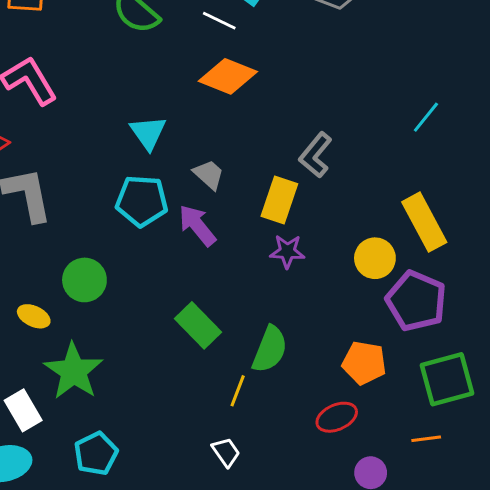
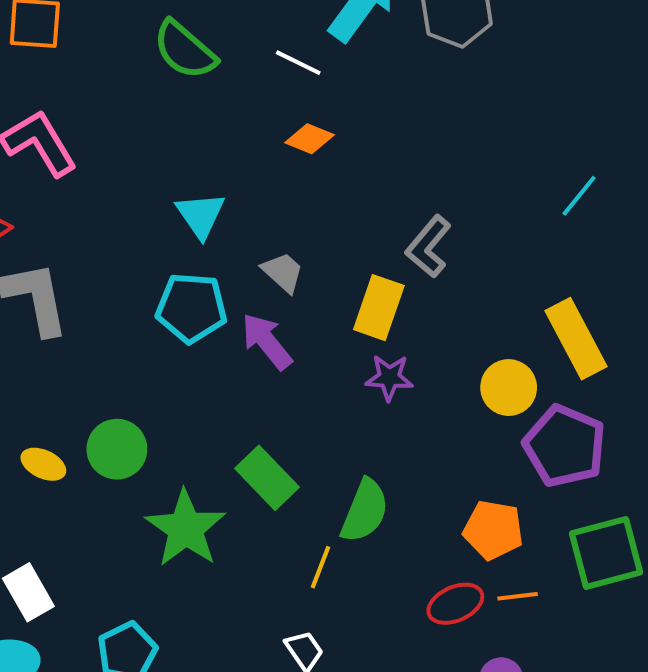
orange diamond: (228, 76) -> (309, 139), size x0.6
green circle: (84, 280) -> (117, 449), moved
green star: (74, 371) -> (186, 528), moved
orange line: (426, 439) -> (518, 596), moved

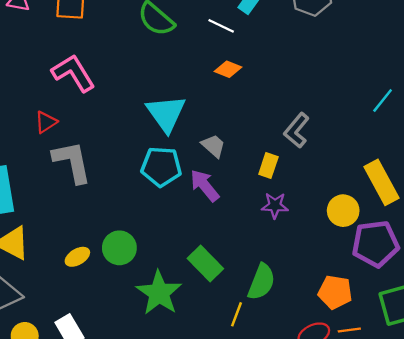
cyan triangle: (201, 215) -> (166, 113), size x1.4
yellow rectangle: (379, 308) -> (268, 165), size x0.7
purple pentagon: (565, 446) -> (375, 244), turned -30
yellow ellipse: (43, 464) -> (77, 257), turned -55

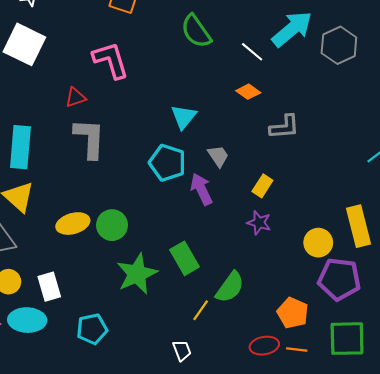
cyan triangle: (166, 113) -> (184, 117), size x0.7
gray L-shape: (297, 130) -> (284, 127), moved, turned -148
yellow ellipse: (77, 257) -> (73, 224), size x1.4

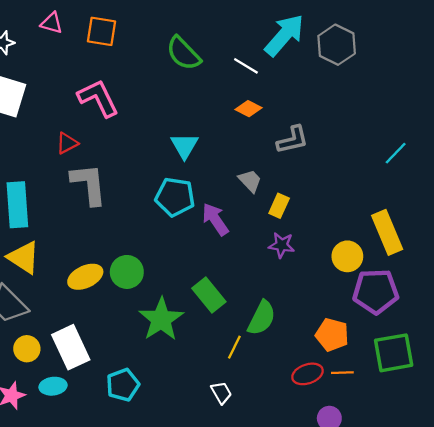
gray trapezoid: (218, 156) -> (250, 181), moved
white rectangle: (49, 287) -> (71, 347), size x1.4
cyan ellipse: (27, 320) -> (53, 386), size x0.7

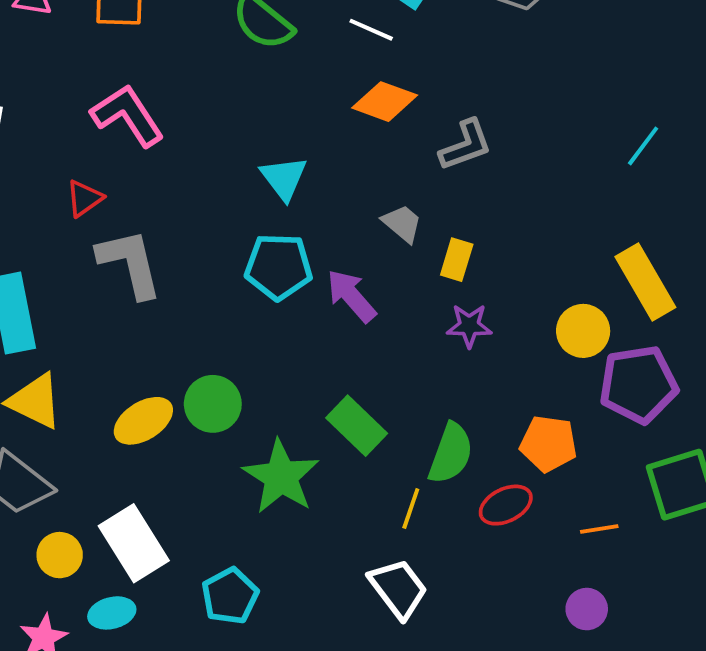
orange diamond: (249, 109) -> (385, 102), size x1.4
orange pentagon: (332, 335) -> (549, 444), moved
red ellipse: (307, 374) -> (506, 505), moved
white trapezoid: (221, 393) -> (398, 589), size x1.6

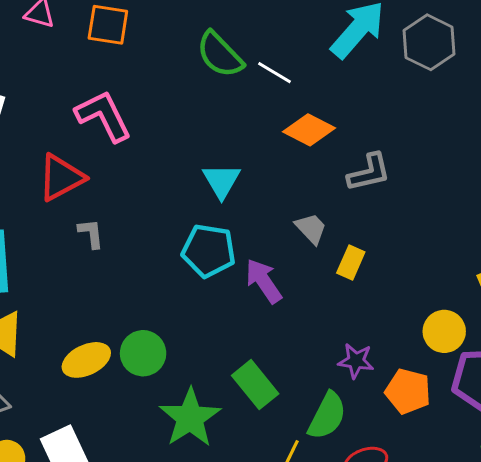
white line: (371, 30) -> (275, 73), moved
red triangle: (84, 198) -> (61, 178), size x1.6
gray L-shape: (130, 263) -> (91, 233), size x0.5
purple star: (469, 326) -> (356, 361), moved
orange pentagon: (549, 444) -> (408, 391), moved

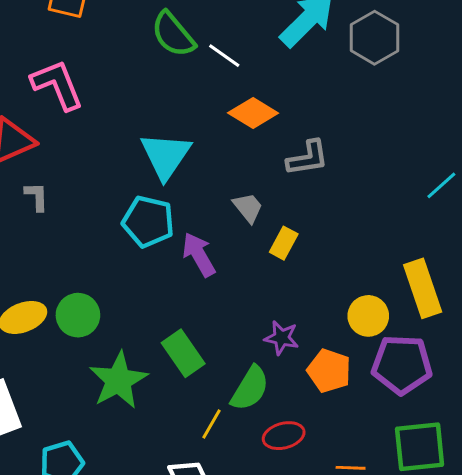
cyan triangle: (221, 181) -> (166, 156), size x1.4

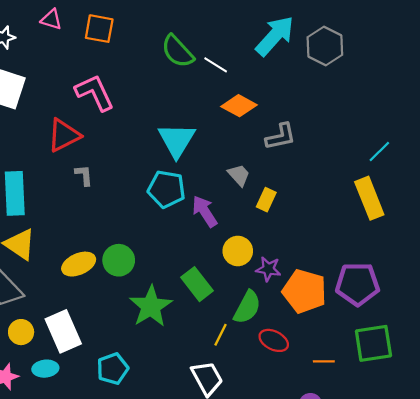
yellow rectangle: (423, 288) -> (369, 198), moved
yellow circle: (368, 316) -> (238, 251), moved
orange pentagon: (329, 371) -> (304, 291), size x1.4
red ellipse: (284, 436) -> (274, 340), turned 44

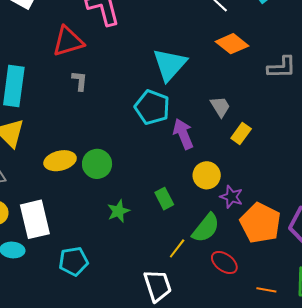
gray L-shape: (281, 137) -> (282, 67), moved
green rectangle: (197, 284) -> (164, 199), size x0.7
green star: (151, 306) -> (118, 211), size x0.6

